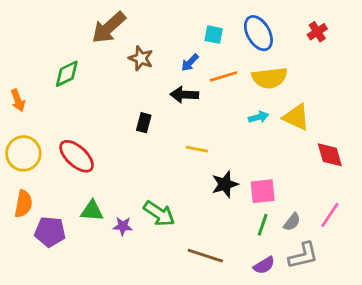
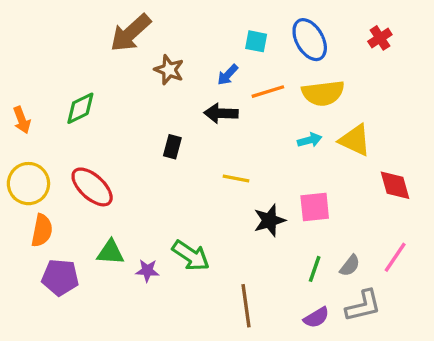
green diamond: (67, 74) -> (80, 108), moved
pink square: (263, 191) -> (315, 207), moved
orange semicircle: (23, 204) -> (42, 230), moved
brown line: (205, 256) -> (246, 306), turned 64

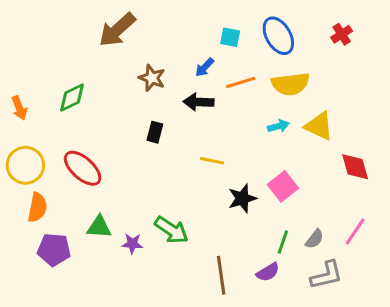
brown star: (169, 70) -> (152, 78), moved
pink square: (315, 207) -> (283, 186), turned -32
purple semicircle: (316, 317) -> (268, 272), moved

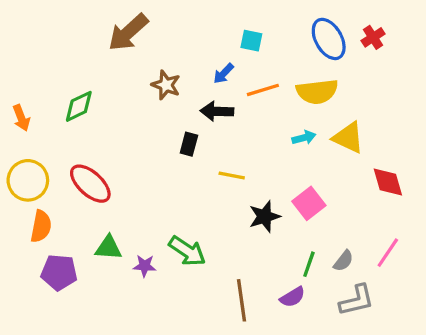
blue ellipse: (278, 36) -> (329, 39), moved
black rectangle: (155, 132) -> (189, 144), moved

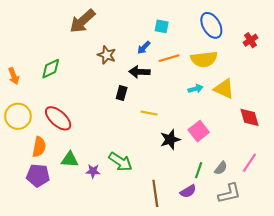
red cross: (373, 37) -> (250, 40), moved
orange semicircle: (41, 226) -> (39, 147), moved

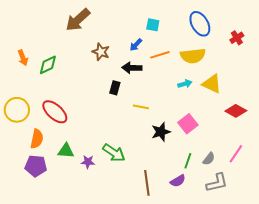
orange arrow: (14, 76) -> (23, 58), moved
red diamond: (249, 117) -> (236, 111), turned -45

